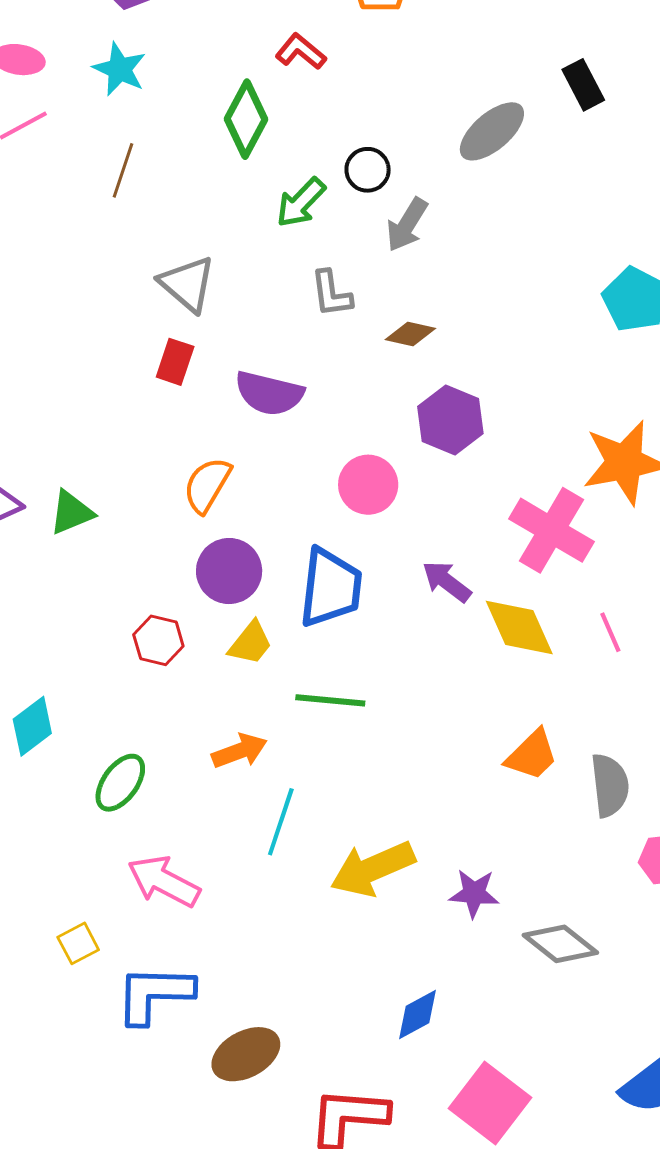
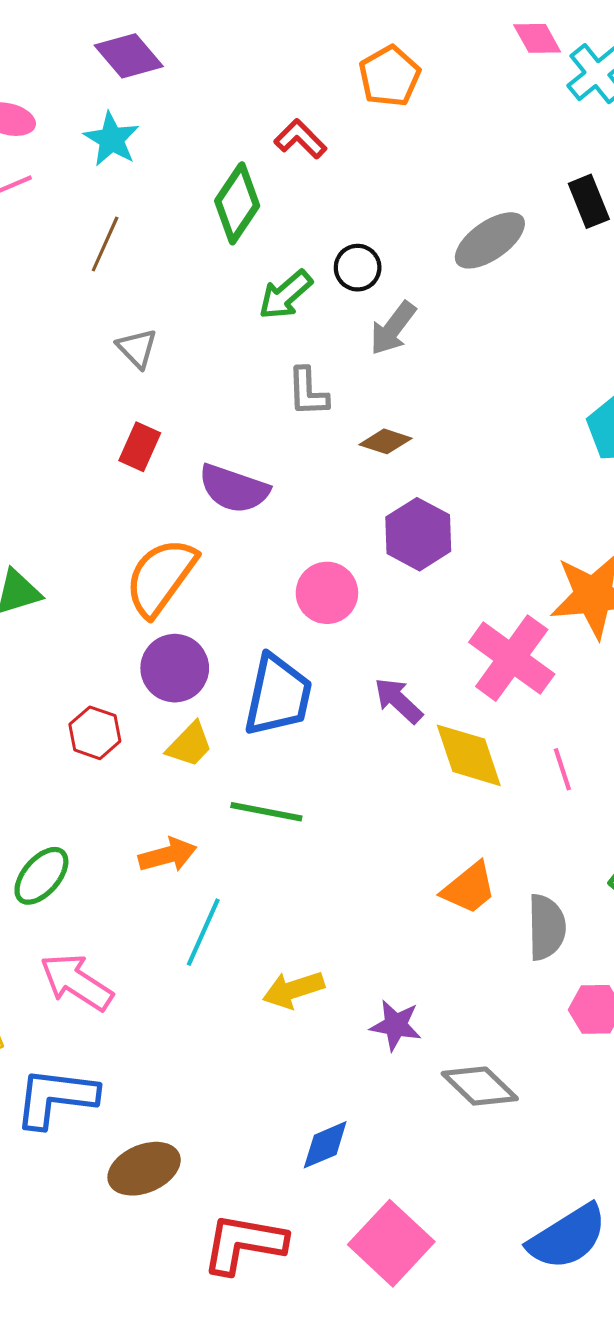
gray triangle: (187, 284) -> (137, 348), moved, size x0.7
orange semicircle: (207, 485) -> (161, 577), size x1.4
yellow arrow: (373, 869) -> (293, 990), size x0.7

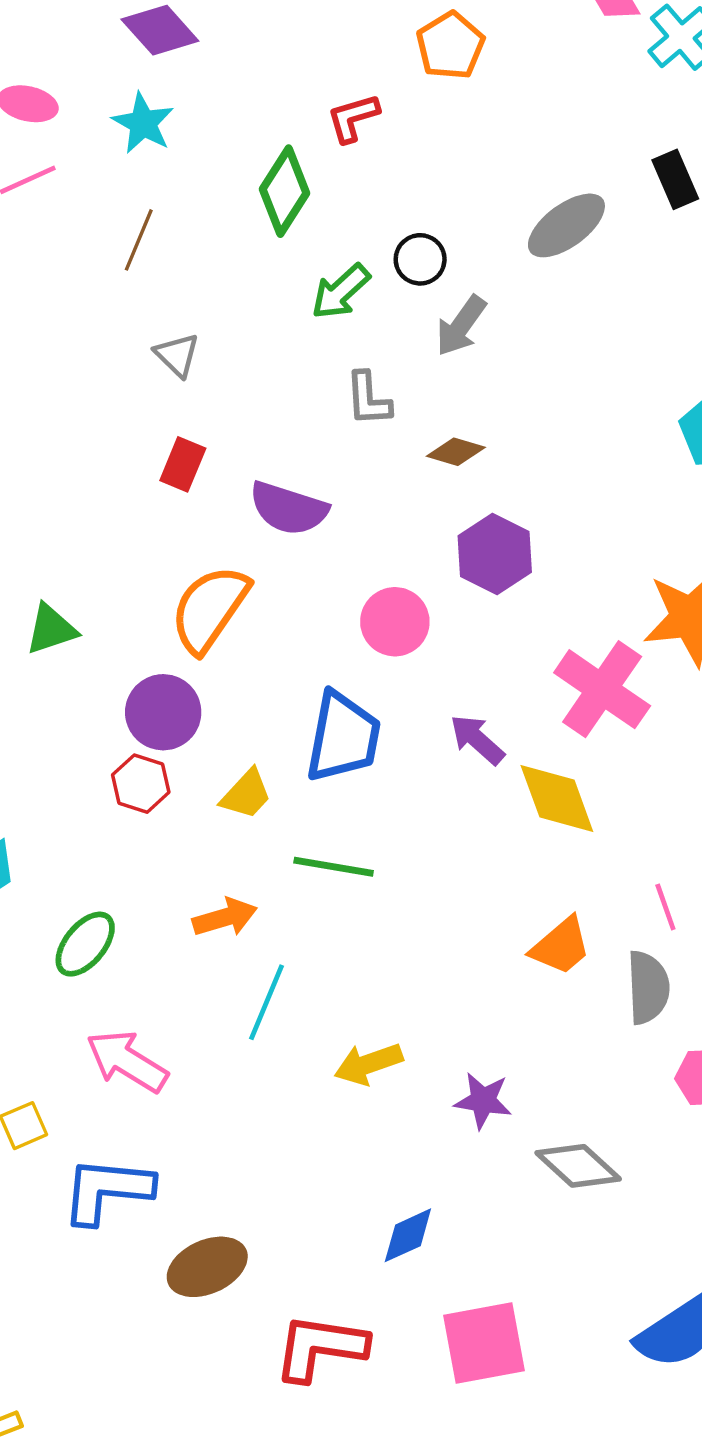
red L-shape: (300, 139) -> (353, 118), turned -60
purple circle: (175, 668) -> (163, 712), moved
pink line: (562, 769) -> (665, 907), moved
pink square: (391, 1243) -> (484, 1343), turned 38

